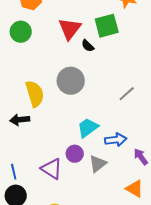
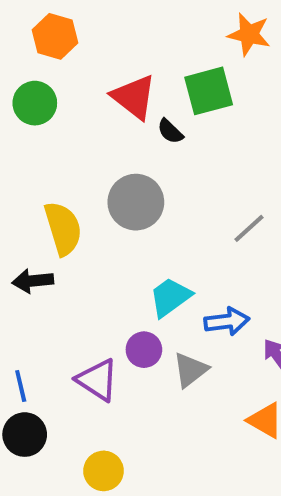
red triangle: (70, 29) -> (134, 97), turned -30

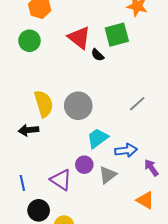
gray circle: (136, 202) -> (78, 106), moved
black circle: (25, 435) -> (39, 210), moved

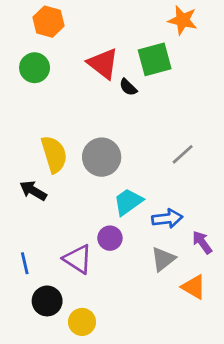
black arrow: (28, 130) -> (33, 191), turned 36
gray triangle: (108, 175) -> (163, 259), moved

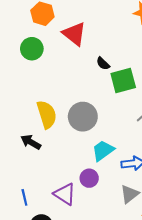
green square: (155, 59) -> (123, 81), moved
red triangle: (103, 64) -> (74, 34), moved

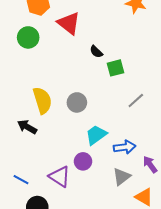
green square: (123, 81) -> (115, 68), size x0.7
gray circle: (83, 117) -> (77, 102), size x0.7
blue line: (24, 197) -> (21, 180), turned -49

